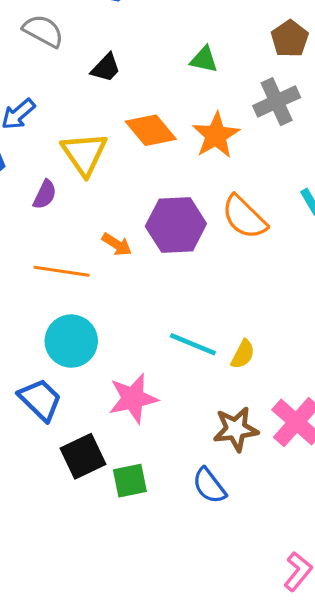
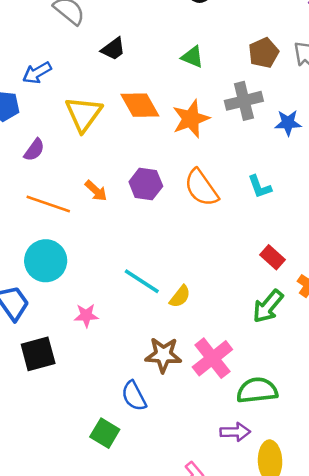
purple semicircle: (45, 194) -> (34, 150), moved
purple hexagon: (176, 225) -> (146, 184), size x0.7
pink star: (133, 398) -> (86, 315), size x0.6
green square: (130, 481) -> (105, 433), moved, turned 32

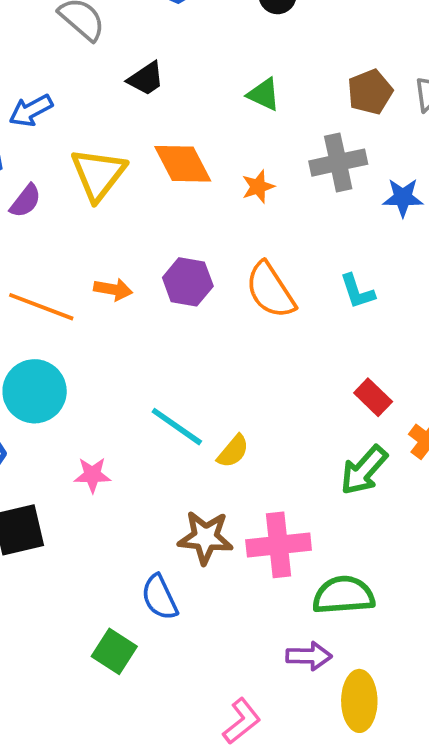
orange star: (191, 119) -> (258, 187), size x0.6
purple semicircle: (34, 150) -> (25, 201), moved
orange arrow: (96, 191) -> (113, 289), turned -35
pink cross: (212, 358) -> (279, 545), turned 30

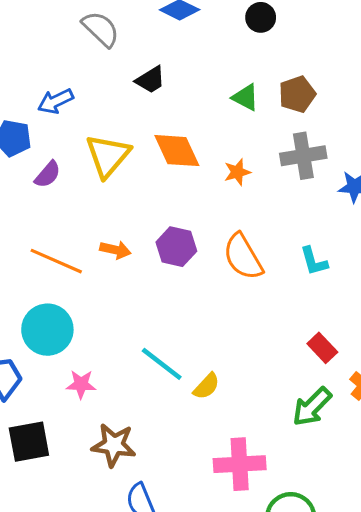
brown pentagon: (370, 92) -> (297, 94), moved
pink star: (92, 475) -> (81, 384), moved
brown star: (205, 537) -> (114, 445), moved

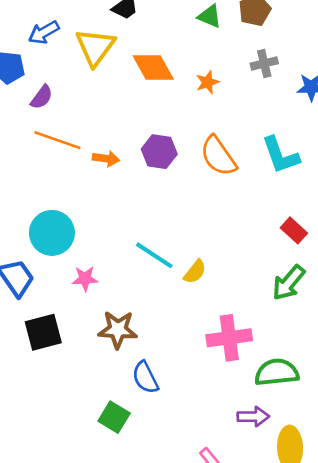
yellow triangle: (108, 156) -> (95, 47), moved
gray cross: (303, 156) -> (264, 63), size x0.7
orange line: (56, 261) -> (57, 140), moved
cyan L-shape: (314, 261) -> (280, 155), size x1.5

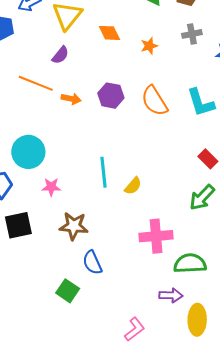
orange diamond: (153, 67) -> (109, 33), size x0.7
purple semicircle: (42, 97) -> (60, 55), moved
cyan line: (154, 255) -> (103, 172), turned 48

